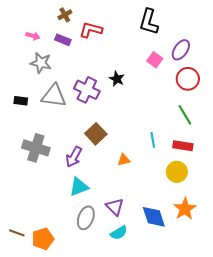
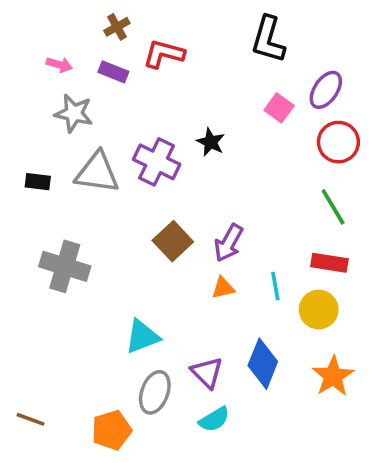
cyan line: (153, 140) -> (275, 286), moved
purple arrow: (74, 157) -> (229, 243), moved
blue diamond: (154, 217) -> (263, 364), moved, turned 40
orange pentagon: (43, 239) -> (112, 430), moved

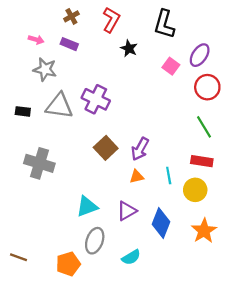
red L-shape: (164, 54) -> (111, 20), moved, turned 105
black star: (211, 142) -> (129, 48), moved
purple triangle: (207, 373) -> (127, 211), moved, turned 45

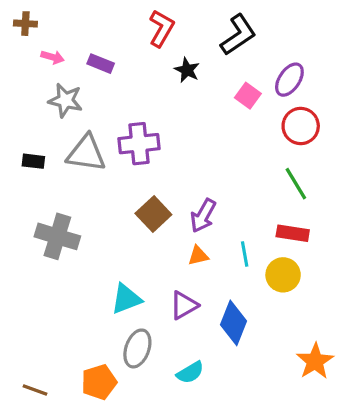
brown cross: (71, 16) -> (25, 24), moved, turned 32
black L-shape: (164, 24) -> (238, 35), turned -140
purple cross: (96, 99) -> (139, 144), turned -32
orange star: (204, 231) -> (315, 361), moved
brown line: (18, 257) -> (35, 390), moved

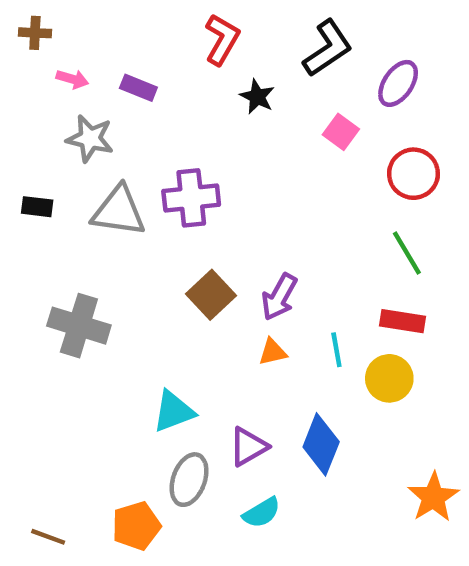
purple ellipse: (289, 80) -> (398, 83), moved
black rectangle: (33, 161) -> (37, 207), moved
purple triangle: (184, 305) -> (248, 447), moved

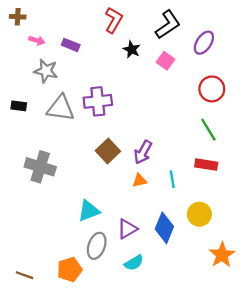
pink square: (341, 132) -> (166, 61), moved
yellow circle: (389, 378) -> (199, 214), moved

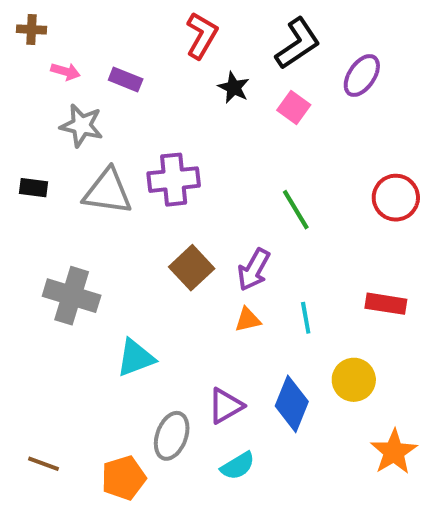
red circle: (212, 89) -> (396, 198), moved
green line: (208, 130) -> (296, 210), moved
red rectangle: (206, 165) -> (386, 304), moved
cyan triangle: (89, 211) -> (136, 358), moved
brown line: (24, 275) -> (44, 464), moved

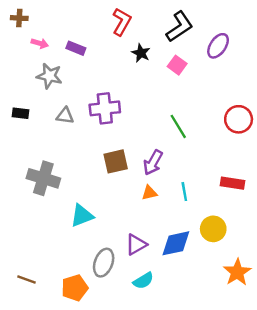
gray triangle: (108, 192) -> (65, 116), size x0.6
brown square: (192, 268) -> (116, 161), turned 30
blue diamond: (292, 404) -> (176, 243), turned 56

